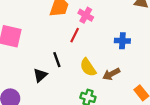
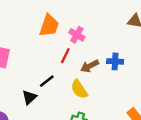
black line: (57, 60) -> (47, 81), turned 72
brown arrow: (111, 74) -> (90, 66), moved

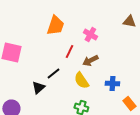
pink cross: (77, 35) -> (90, 34), moved
blue cross: (115, 61) -> (112, 84), moved

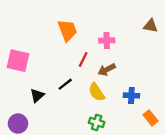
orange trapezoid: (55, 26) -> (67, 30), turned -40
pink cross: (90, 34) -> (107, 40), turned -32
black triangle: (38, 88) -> (37, 95), moved

